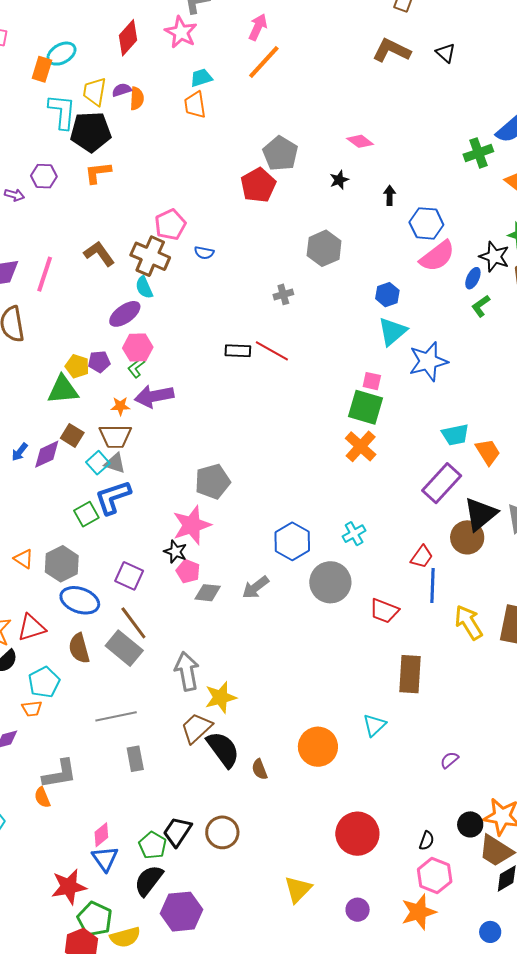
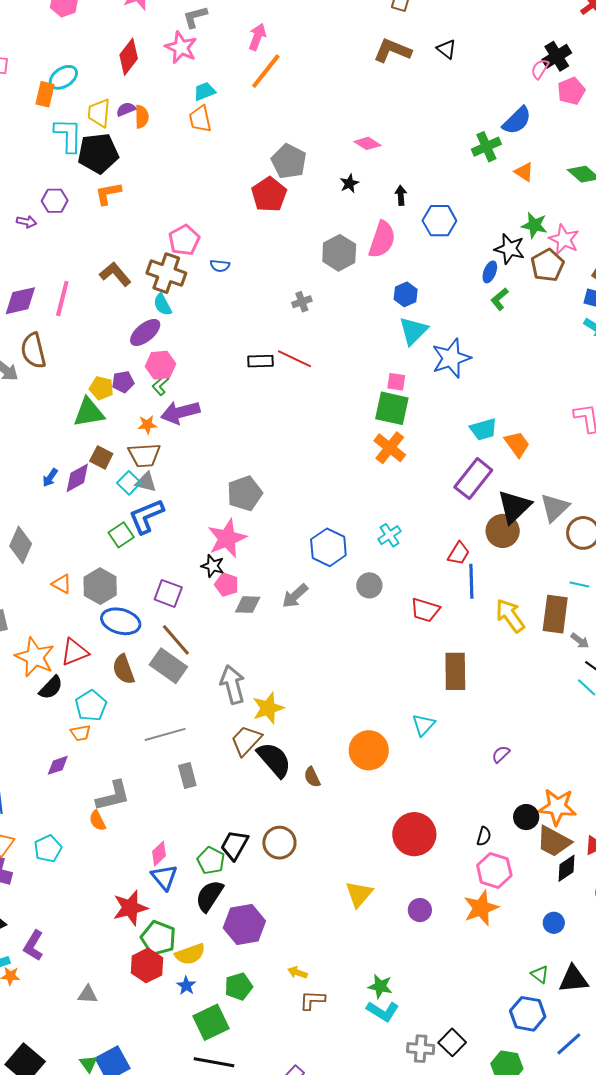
pink semicircle: (437, 256) -> (382, 239), moved, turned -30
gray circle: (330, 582) -> (369, 585), size x0.6

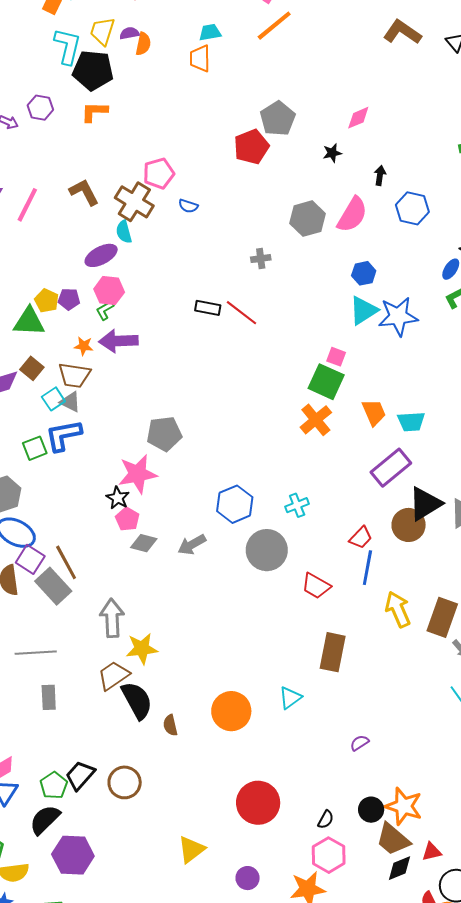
pink diamond: (367, 143) -> (358, 118), turned -68
blue star: (451, 358) -> (398, 316), moved
orange trapezoid: (517, 444) -> (374, 412), moved
gray circle: (369, 585) -> (267, 550), size x1.6
purple square: (168, 593) -> (30, 559), moved

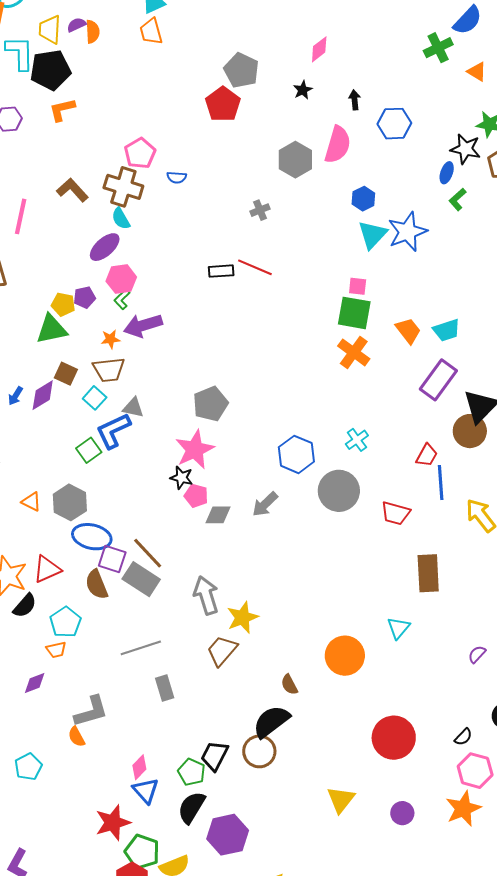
gray triangle: (70, 402) -> (133, 408), moved
black semicircle: (137, 700) -> (271, 721), moved, turned -84
black semicircle: (326, 819) -> (463, 737), turned 30

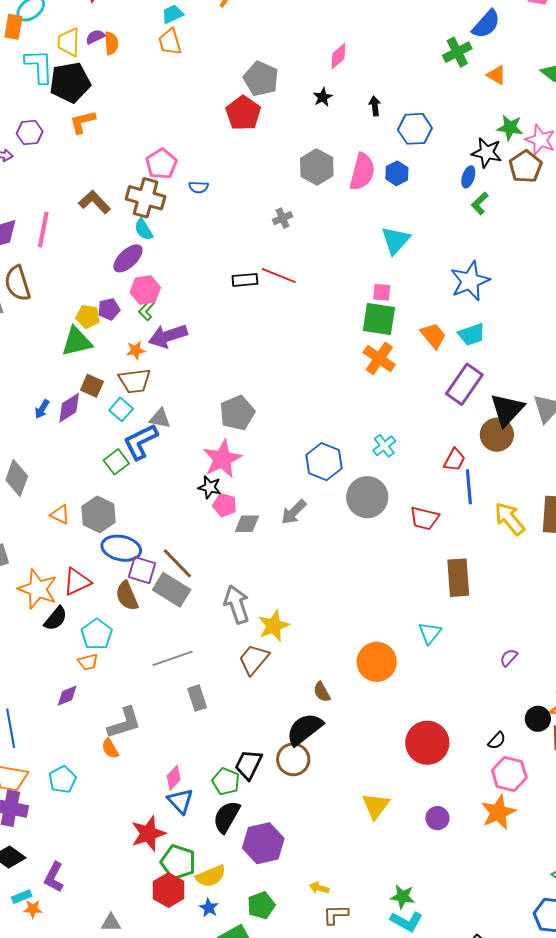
pink semicircle: (338, 145) -> (362, 172), moved
blue hexagon: (363, 199) -> (397, 173), moved
blue star: (407, 232) -> (470, 281), moved

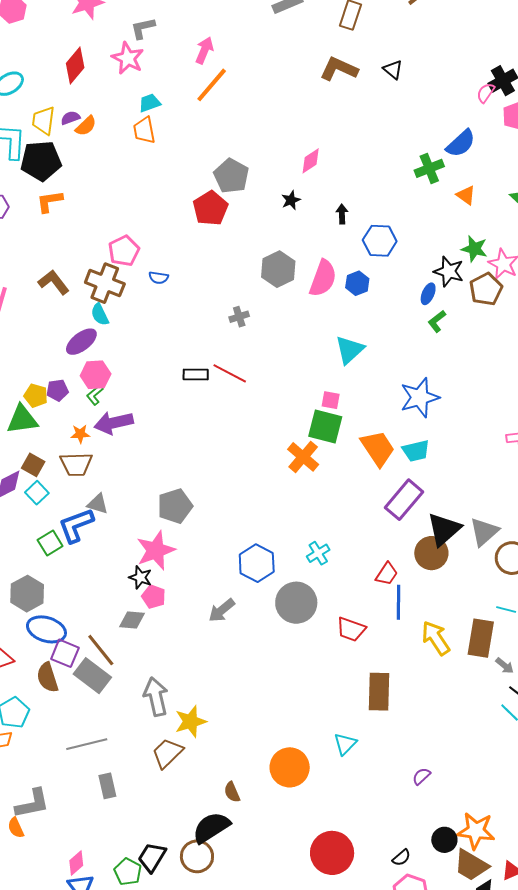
orange semicircle: (111, 43) -> (86, 126), turned 45
orange trapezoid: (433, 336) -> (378, 448), size x1.4
orange cross: (379, 358) -> (303, 457), moved
cyan square: (121, 409) -> (37, 493), moved
gray diamond: (247, 524) -> (132, 620), moved

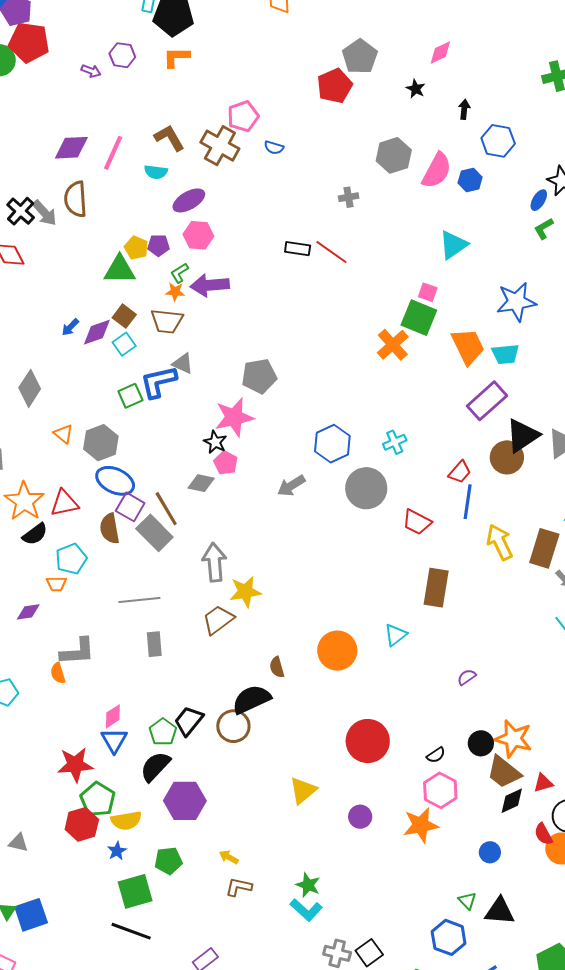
black star: (291, 200) -> (416, 89), turned -30
cyan semicircle: (100, 314) -> (156, 172), moved, turned -65
green L-shape: (95, 395) -> (180, 273), moved

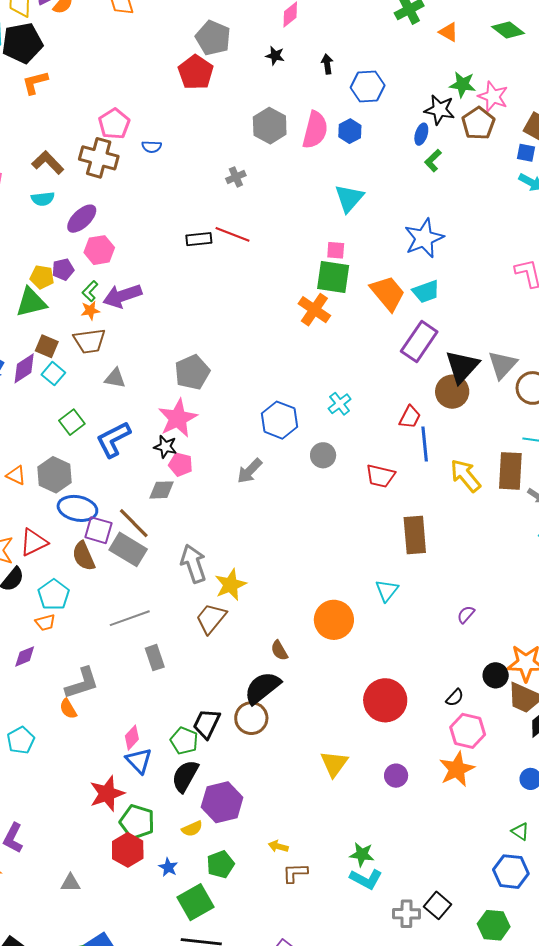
blue L-shape: (158, 382) -> (113, 439), moved
gray circle: (366, 488) -> (323, 455), size x0.6
yellow semicircle: (126, 821) -> (192, 829), moved, size x0.7

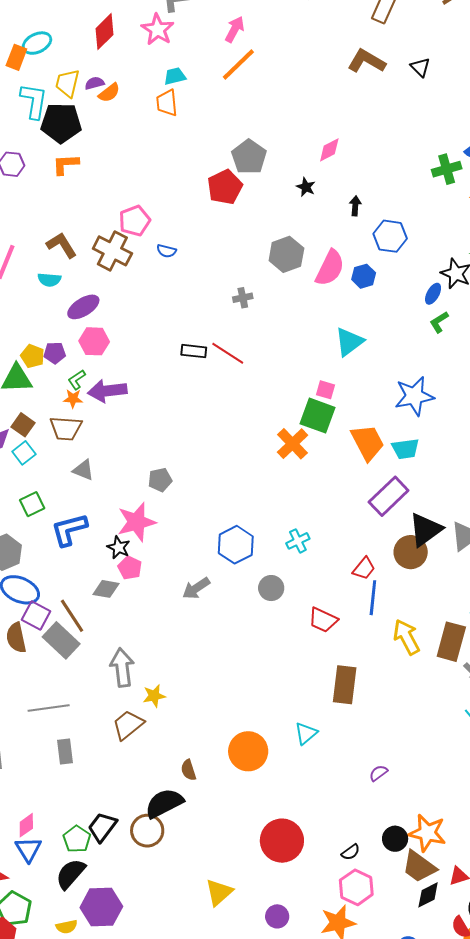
gray pentagon: (192, 372) -> (160, 480), size x0.7
yellow star: (231, 585) -> (154, 696), size x0.7

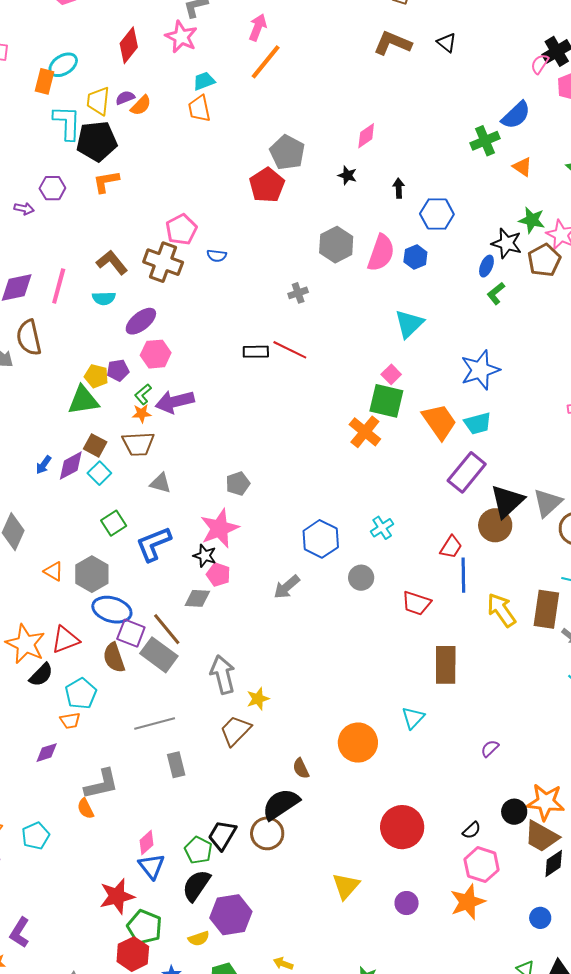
pink square: (325, 390) -> (391, 374), turned 36

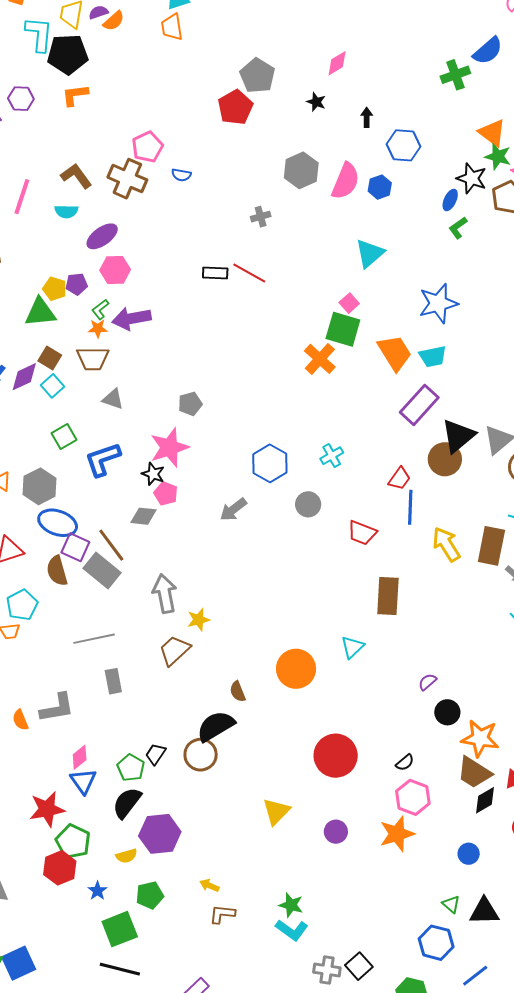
orange triangle: (522, 167) -> (492, 133), moved, size x1.4
gray L-shape: (101, 784) -> (57, 708), moved
black circle: (514, 812) -> (447, 712), moved
black trapezoid: (222, 835) -> (155, 754), size x0.7

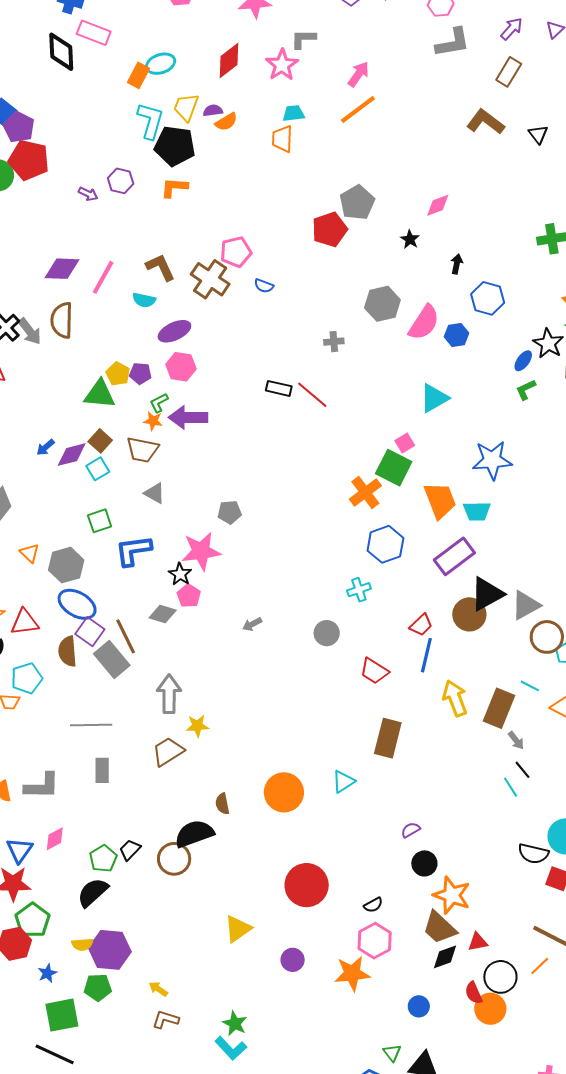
blue hexagon: (270, 463) -> (385, 544), moved
gray arrow: (233, 510) -> (252, 624), size x0.7
blue triangle: (83, 781) -> (19, 850), moved
purple hexagon: (160, 834) -> (110, 950), moved

